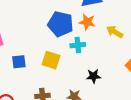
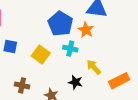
yellow arrow: (115, 32) -> (94, 67), moved

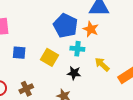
black star: (75, 82) -> (74, 73), moved
brown cross: (22, 85) -> (26, 89), moved, turned -32

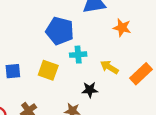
orange star: (91, 29) -> (122, 28), moved
black star: (74, 73) -> (90, 90), moved

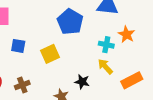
cyan cross: (78, 55) -> (106, 45), moved
yellow square: (48, 70) -> (50, 54), turned 30

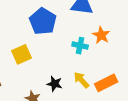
yellow arrow: (105, 66) -> (81, 80), moved

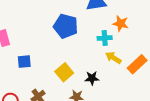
yellow square: (21, 54) -> (64, 72), moved
yellow arrow: (81, 80) -> (113, 58), moved

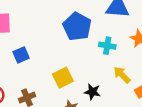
cyan cross: (105, 38) -> (107, 46), moved
blue square: (24, 62) -> (21, 55), turned -32

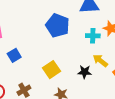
cyan cross: (107, 46) -> (93, 36), moved
black star: (92, 92) -> (85, 72), moved

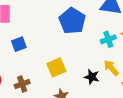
cyan cross: (93, 36) -> (108, 39), turned -32

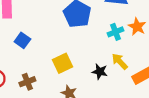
blue square: (19, 44) -> (22, 40), turned -32

